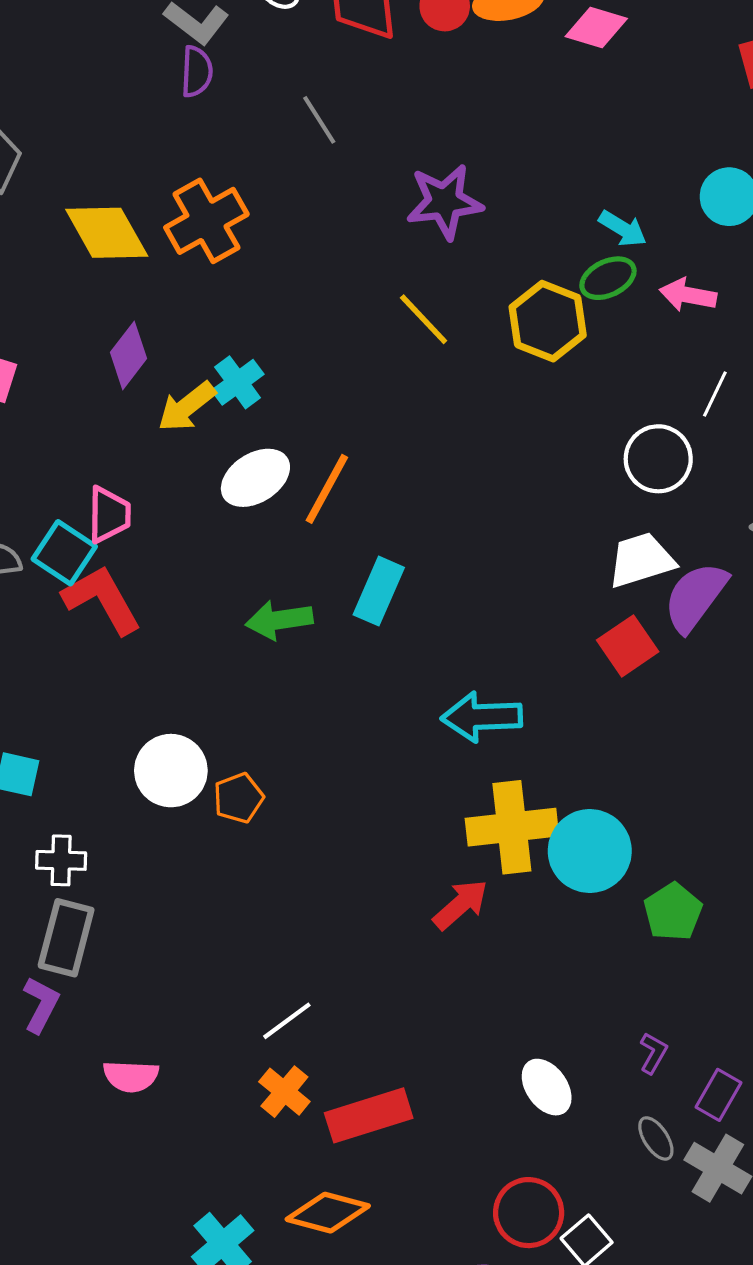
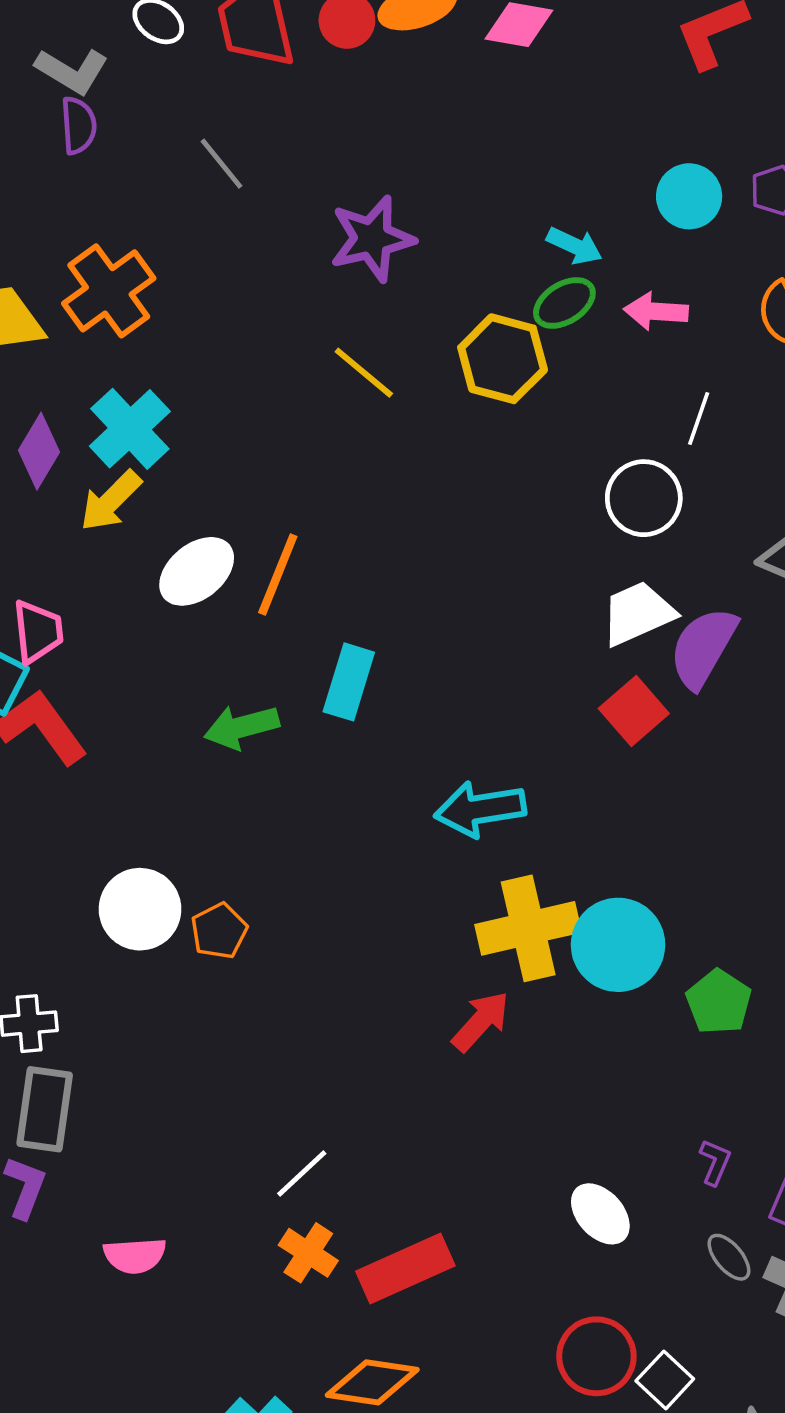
cyan cross: (238, 382) -> (130, 429), moved, size x1.4

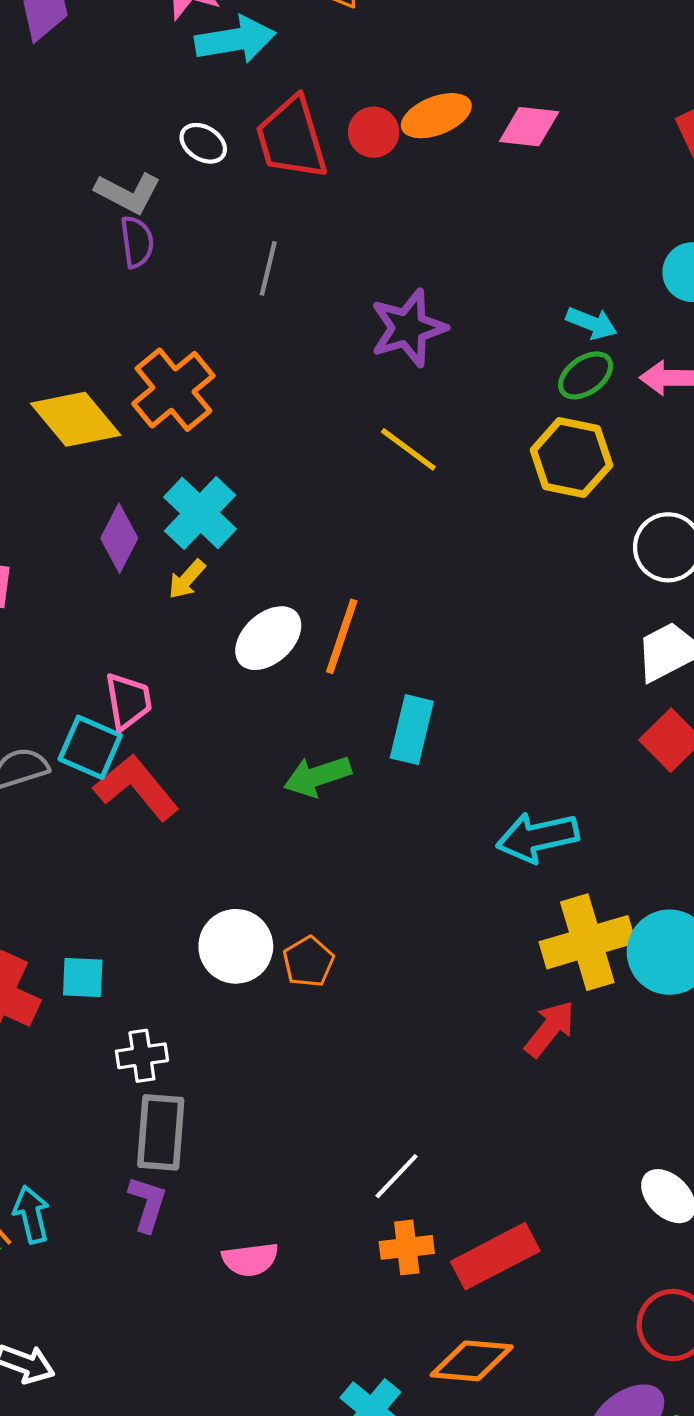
gray line: (222, 164) -> (268, 268), turned 56
yellow hexagon: (503, 359) -> (571, 458), moved
yellow arrow: (111, 501) -> (187, 579), size x0.7
orange cross: (308, 1253) -> (407, 1247), turned -36

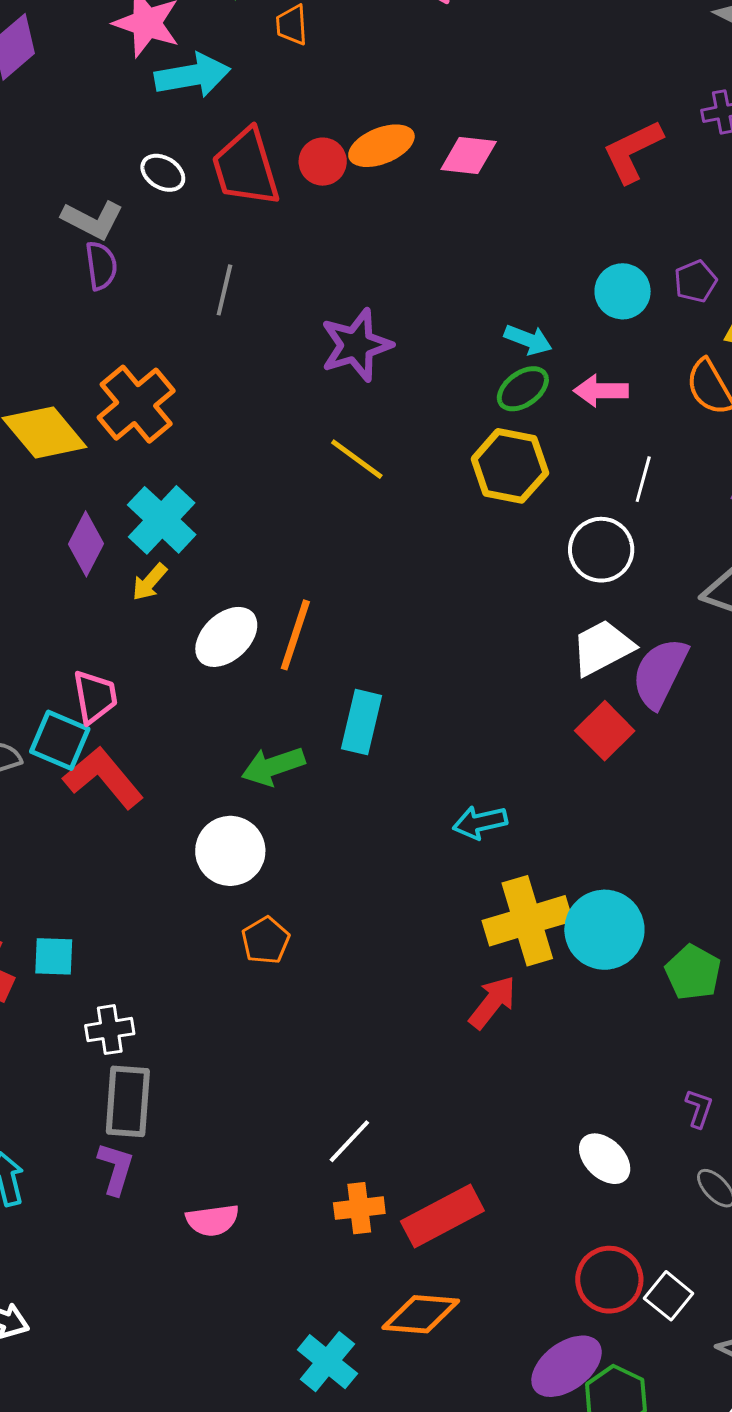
cyan arrow: (537, 837) -> (480, 822), size x0.7
white circle: (236, 946) -> (230, 851), moved

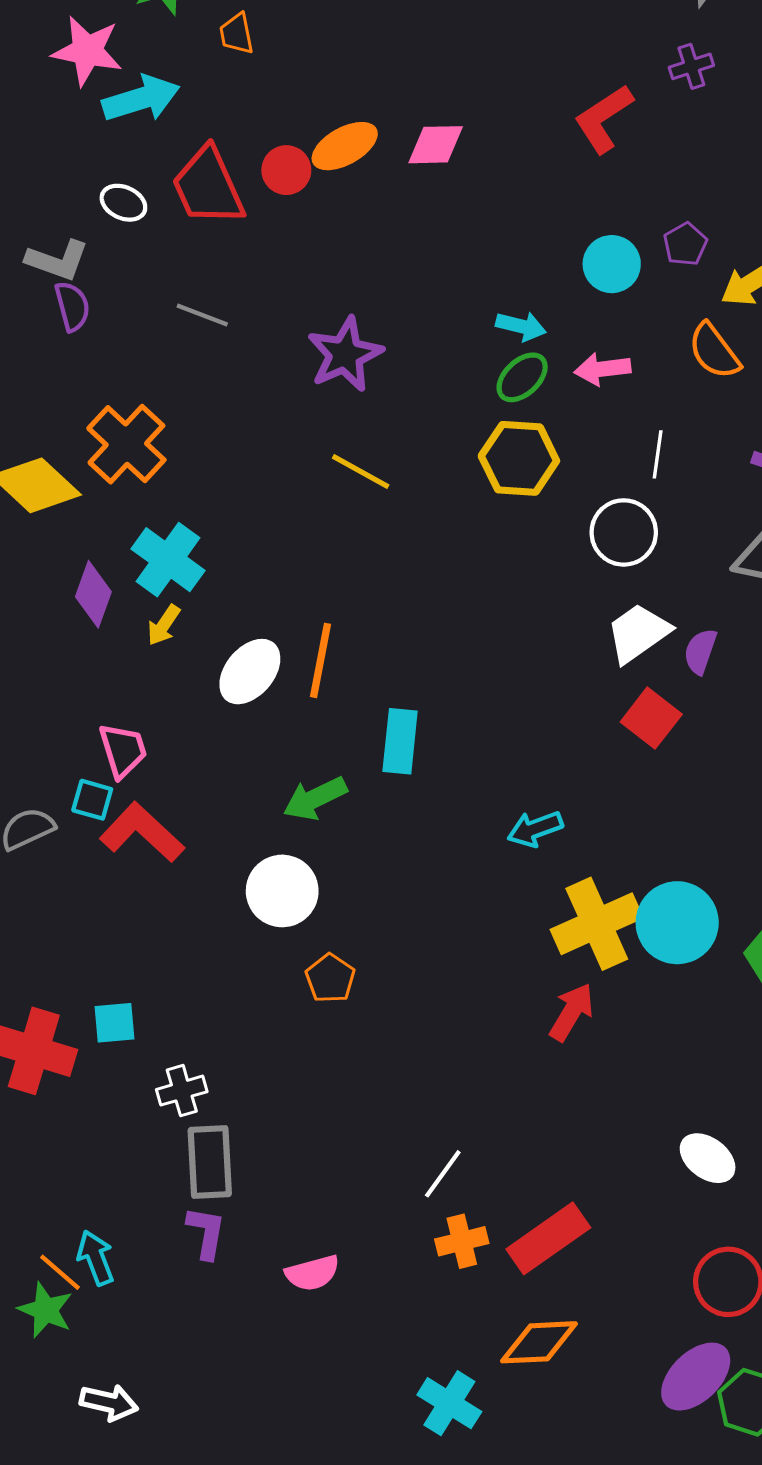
gray line: (224, 290) -> (202, 315), turned -75
purple semicircle: (660, 673) -> (700, 651), size x0.6
cyan square: (60, 740) -> (92, 800), size x0.7

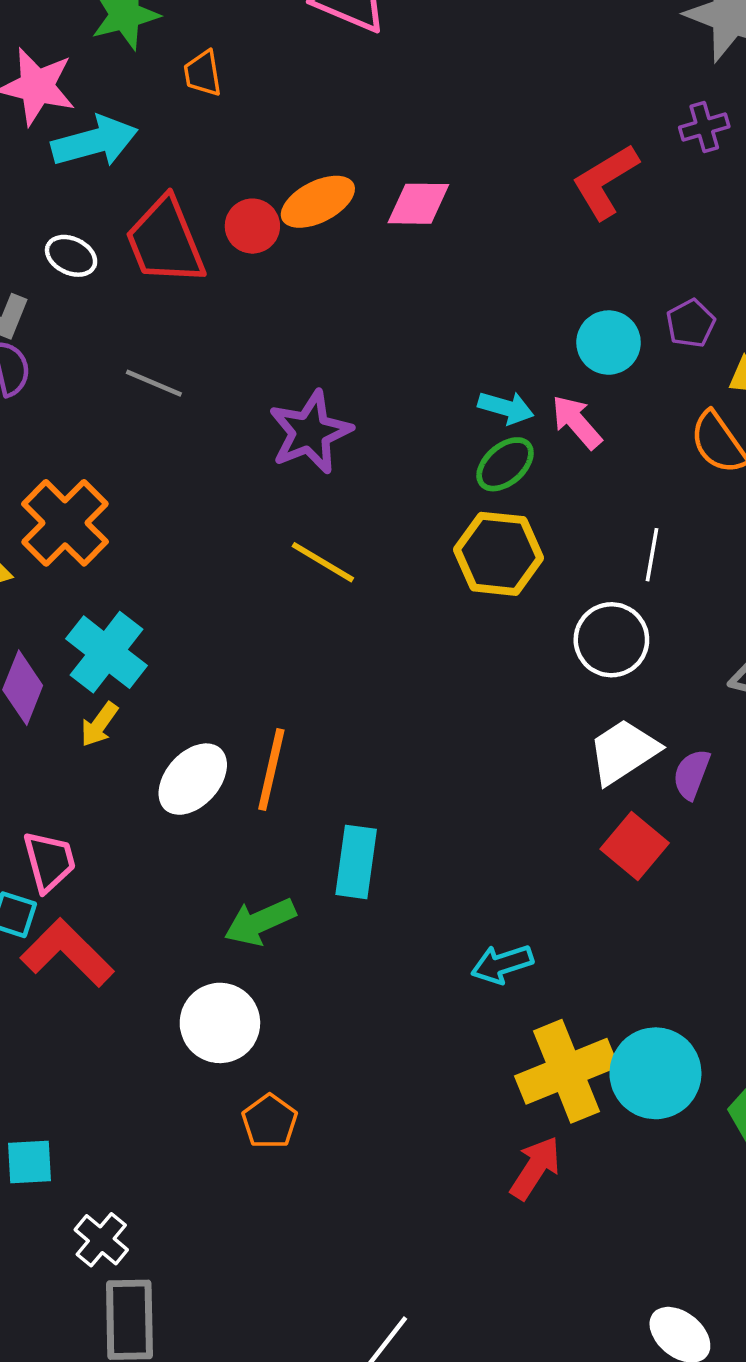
pink arrow: (603, 369) -> (577, 422), moved, turned 54
white cross: (182, 1091) -> (101, 1240), turned -36

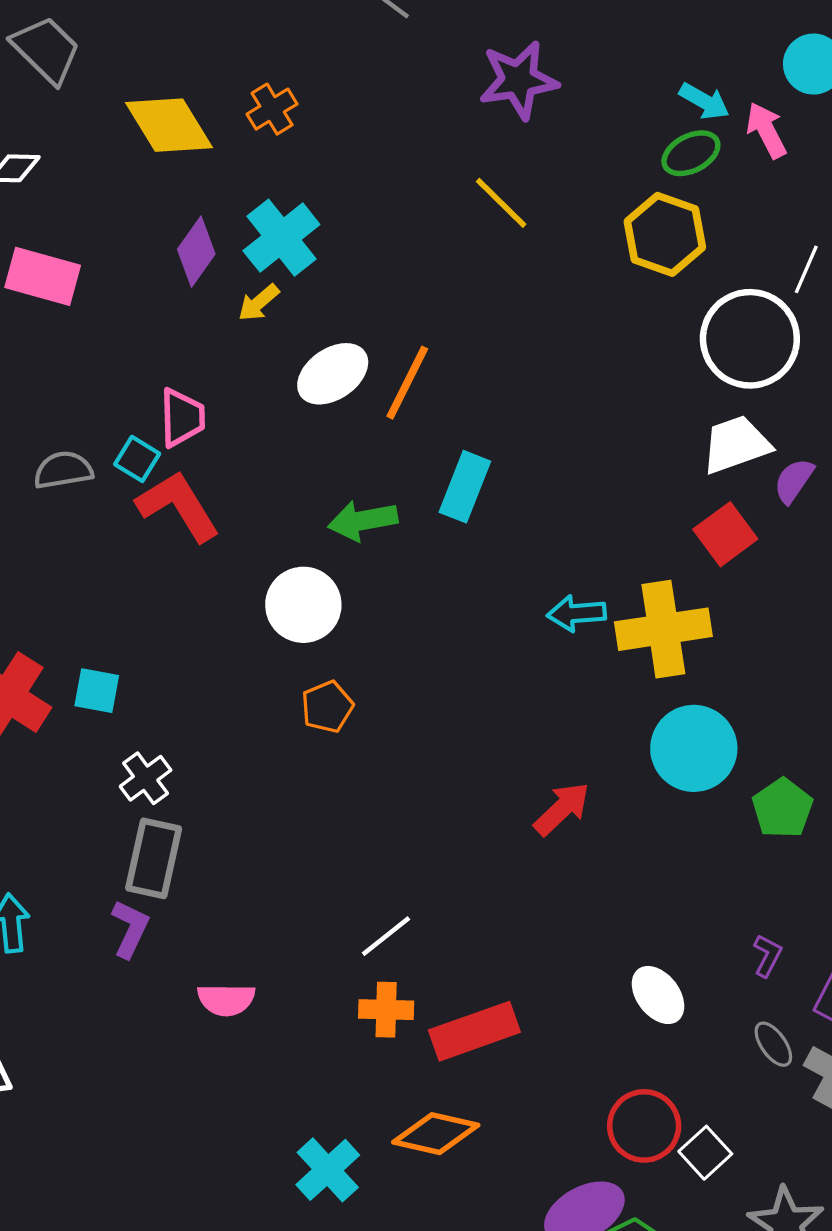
orange cross: (65, 523) -> (272, 109), size x0.6
white circle: (611, 640) -> (750, 339), size x1.4
yellow cross: (566, 1071) -> (663, 629), moved

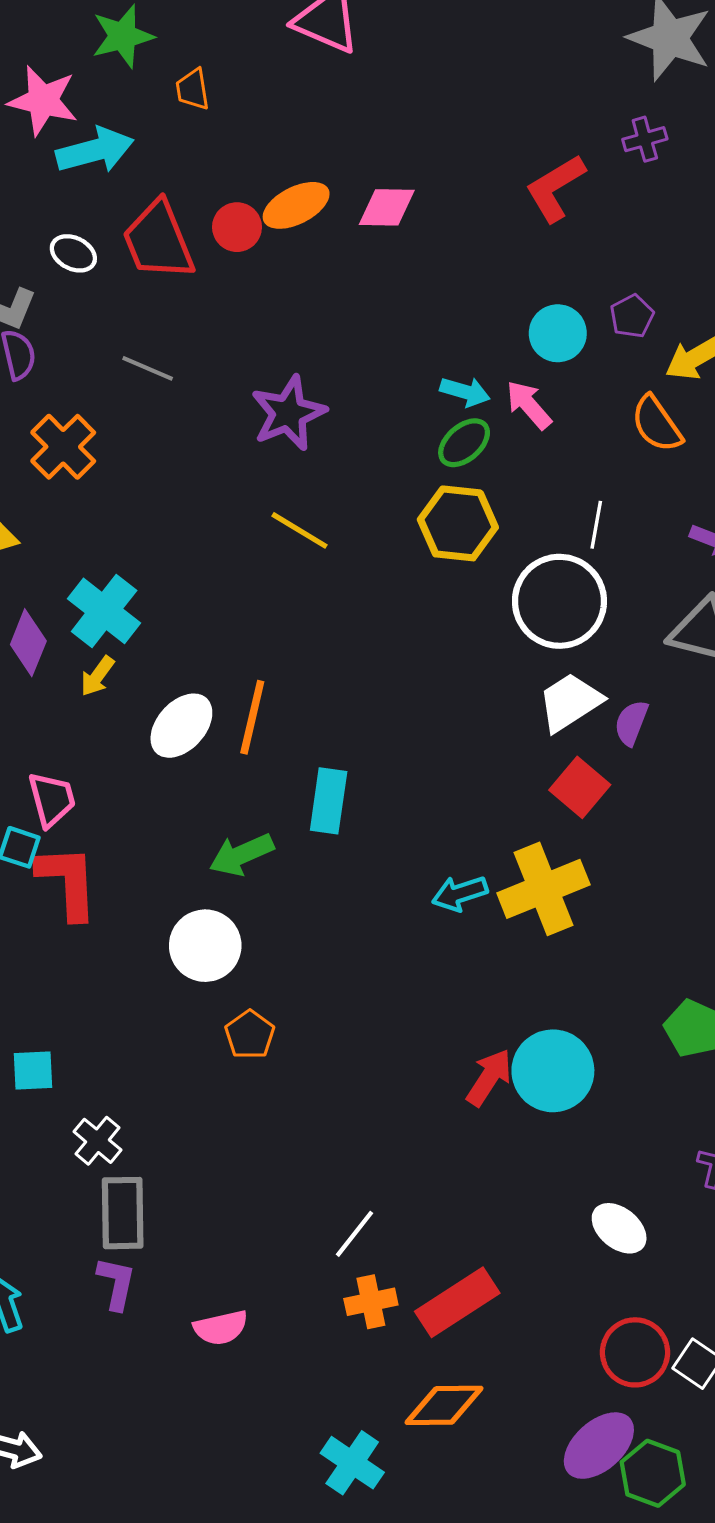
orange cross: (272, 109) -> (63, 447), moved, size x1.4
red L-shape: (178, 506) -> (68, 882), turned 42
cyan circle: (694, 748) -> (553, 1071), moved

